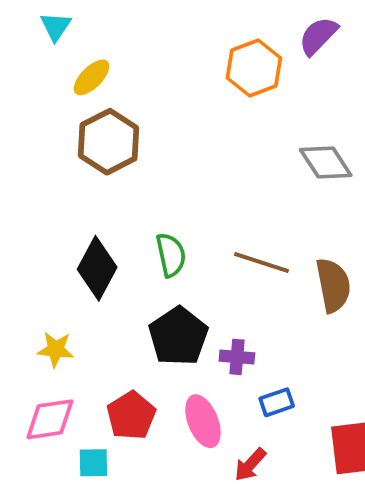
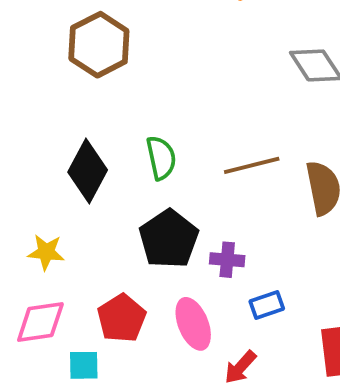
brown line: (261, 263) -> (252, 165), turned -32

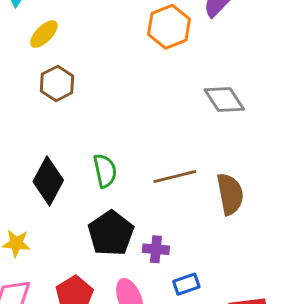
brown hexagon: (99, 45) -> (57, 83), size x0.7

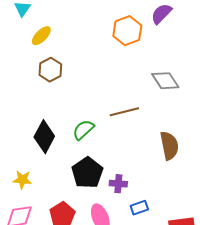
green semicircle: (105, 171) -> (83, 130), turned -120
brown line: (175, 177) -> (124, 112), moved

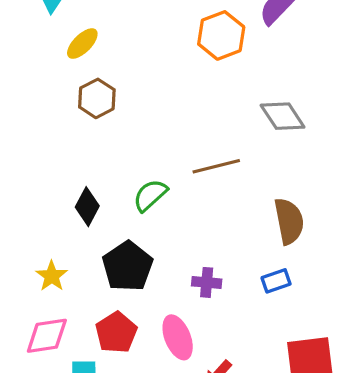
black diamond: (44, 137) -> (87, 207), size x0.7
black pentagon: (87, 173) -> (128, 266), moved
yellow star: (22, 180) -> (52, 276), turned 30
blue rectangle: (139, 208) -> (276, 281), moved

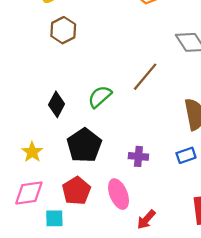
brown line: (216, 166) -> (145, 77), turned -36

